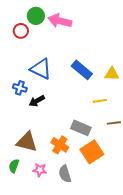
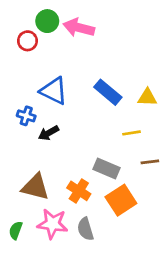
green semicircle: (14, 166) -> (16, 230), moved
pink star: (40, 170) -> (52, 224), size x1.6

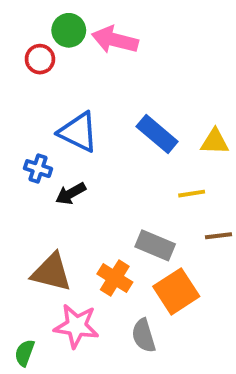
gray semicircle: (85, 229) -> (144, 336), moved
green semicircle: (16, 230) -> (25, 353), moved

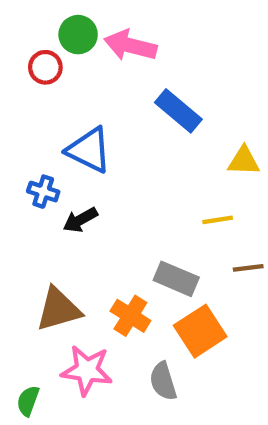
blue rectangle: (157, 134) -> (178, 111), moved
brown triangle: (51, 272) -> (58, 309), turned -30

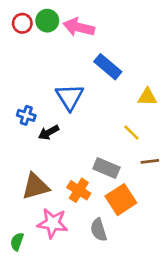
red circle: (45, 67) -> (22, 23), moved
blue triangle: (89, 150) -> (70, 97), moved, turned 32
yellow line: (218, 220) -> (131, 132), turned 54

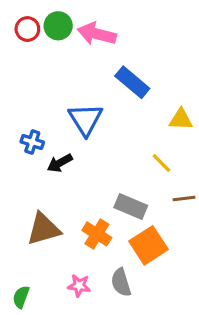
pink star: (53, 223) -> (79, 286), moved, size x0.6

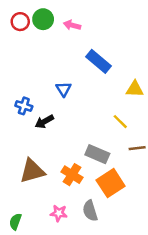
pink arrow: (97, 34) -> (72, 25), size x0.6
blue triangle: (86, 119) -> (64, 89), size x0.6

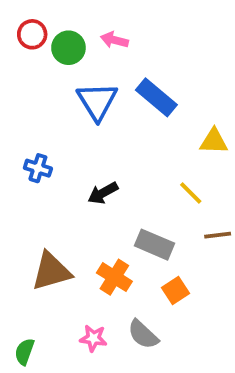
green circle: (43, 19) -> (68, 48), moved
blue triangle: (64, 89) -> (97, 101), moved, size x1.6
black arrow: (44, 122) -> (103, 193), moved
orange square: (111, 183) -> (176, 290), size x0.6
gray semicircle: (90, 211) -> (143, 334), turned -30

